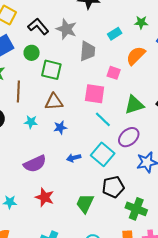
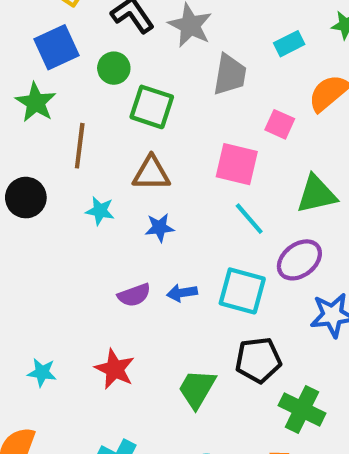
cyan square: (103, 154) -> (242, 291), turned -30
purple semicircle: (35, 164) -> (134, 295), moved, size x0.7

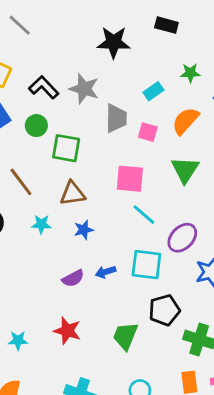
pink square: (280, 124) -> (148, 132), moved
brown line: (80, 146) -> (21, 182), turned -36
green triangle: (316, 194) -> (185, 170), moved, turned -36

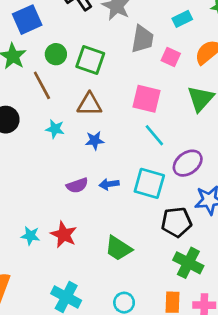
green circle: (36, 126) -> (56, 54), moved
black pentagon: (164, 310) -> (176, 222), moved
green trapezoid: (125, 336) -> (118, 248), turned -88
cyan star: (18, 340) -> (30, 236), moved

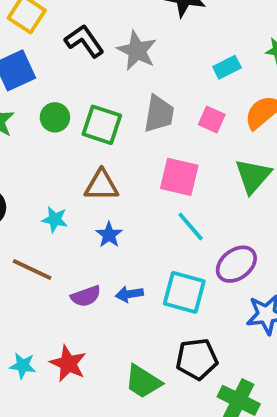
gray trapezoid: (142, 39) -> (159, 114), moved
brown line: (42, 85) -> (32, 270), moved, turned -36
blue star: (95, 141) -> (109, 235), turned -30
black pentagon: (176, 222) -> (197, 359), moved

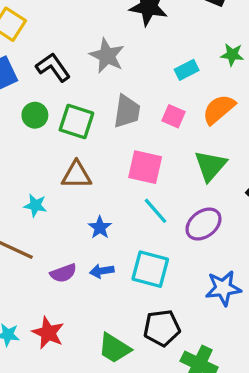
black L-shape: (84, 41) -> (53, 67), moved
blue star: (109, 235) -> (100, 227), moved
purple ellipse: (236, 264) -> (204, 224), moved

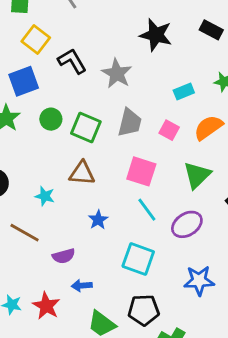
black L-shape: (53, 67) -> (72, 61), moved
blue arrow: (102, 271) -> (82, 286), moved

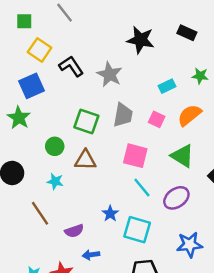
green circle: (51, 119) -> (55, 146), moved
green triangle: (197, 175) -> (182, 156), turned -40
blue star: (98, 220) -> (110, 214), moved
brown line: (25, 233) -> (40, 213), turned 30

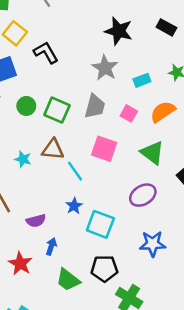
gray star: (110, 74) -> (105, 68), moved
green circle: (55, 146) -> (26, 106), moved
cyan star: (55, 181) -> (23, 159), moved
cyan line: (142, 187) -> (75, 171), moved
blue arrow: (91, 255) -> (51, 246), turned 112

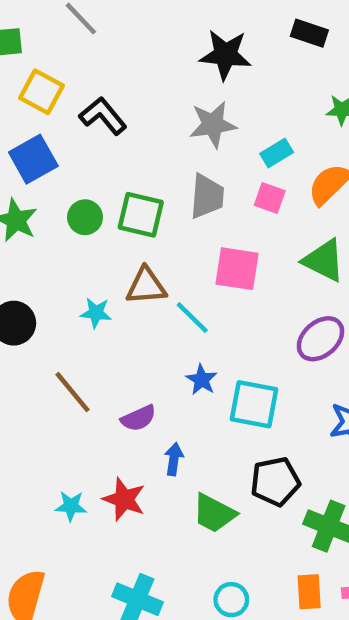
gray star: (105, 68) -> (213, 125), turned -30
cyan rectangle: (142, 80) -> (277, 153), moved

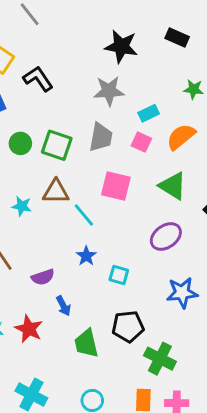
cyan square: (254, 404) -> (119, 275), size x0.6
blue arrow: (174, 459) -> (63, 306), turned 138
green trapezoid: (214, 513) -> (86, 343), turned 44

